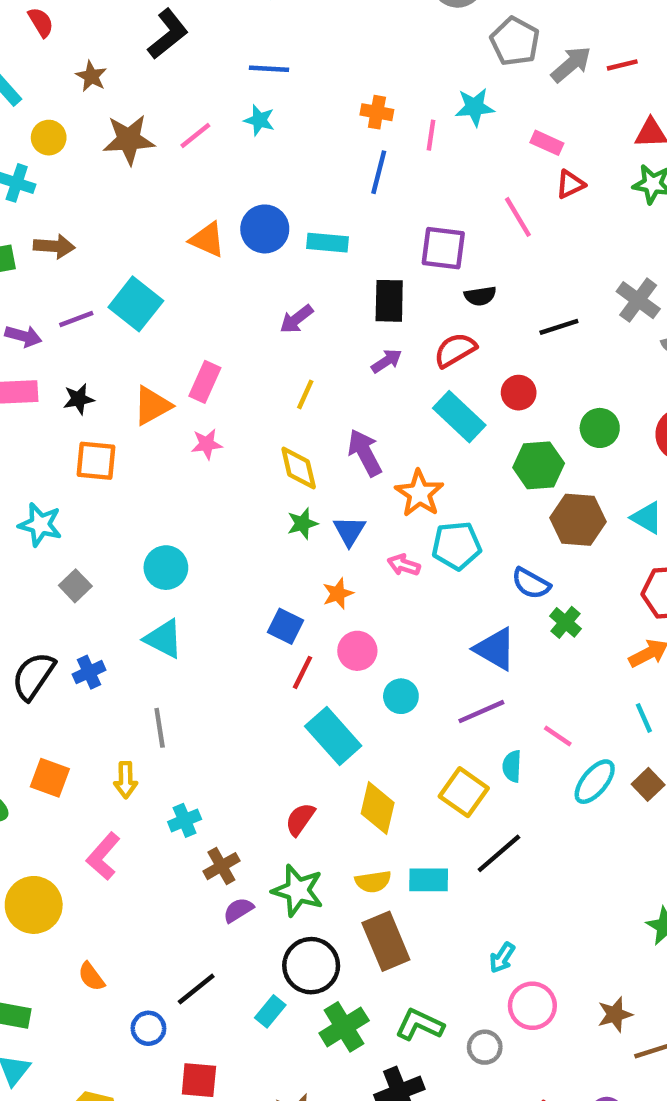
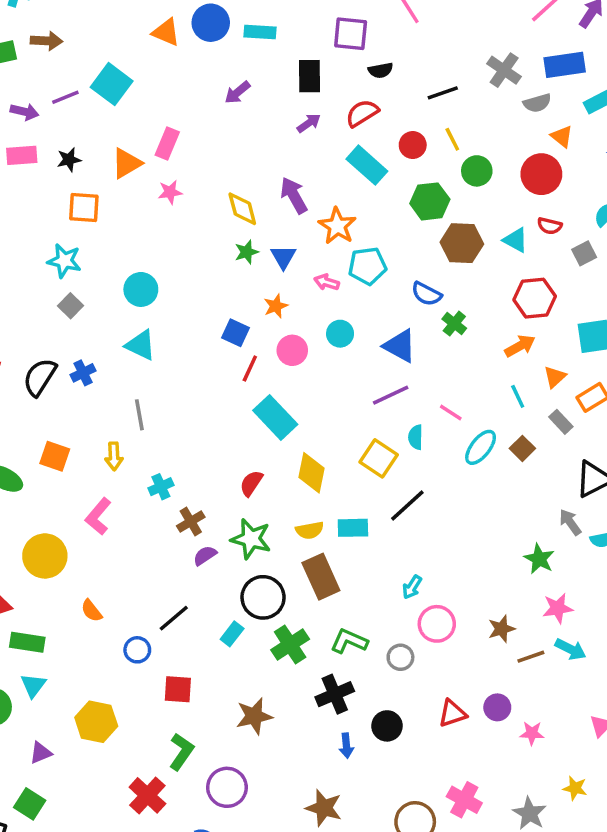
yellow line: (305, 394) -> (452, 139), moved, turned -50
cyan star: (40, 525) -> (64, 261), moved
cyan circle: (401, 696) -> (340, 334), moved

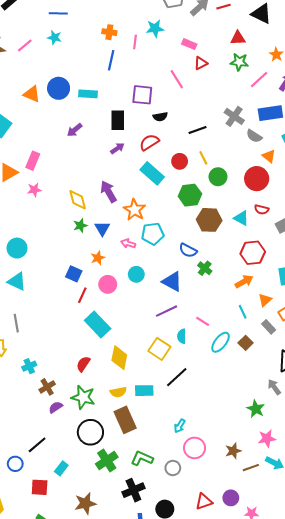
gray semicircle: (537, 103) -> (254, 136), turned 49
cyan rectangle: (232, 634) -> (61, 468), moved

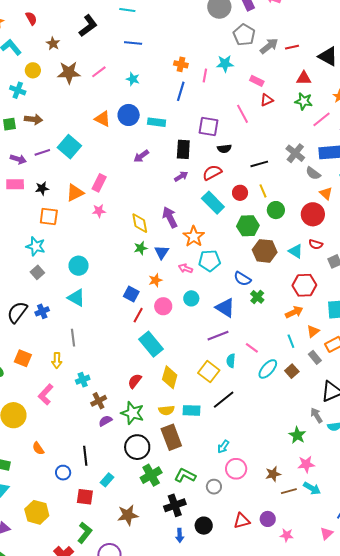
cyan star: (54, 37) -> (133, 79), moved
black line: (37, 445) -> (85, 456), turned -60

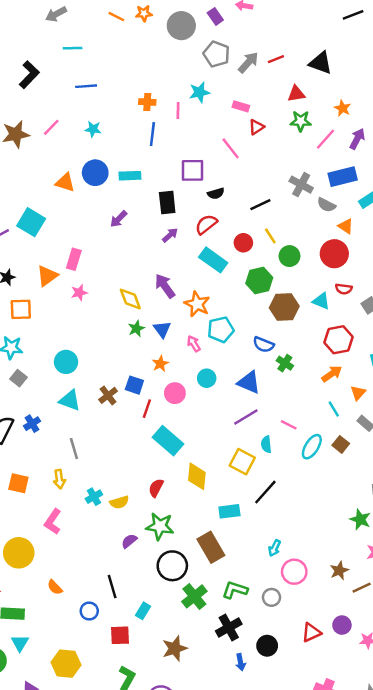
pink arrow: (185, 268) -> (194, 344), turned 48
brown cross: (99, 401) -> (108, 395), moved
yellow semicircle: (166, 410) -> (119, 502), moved

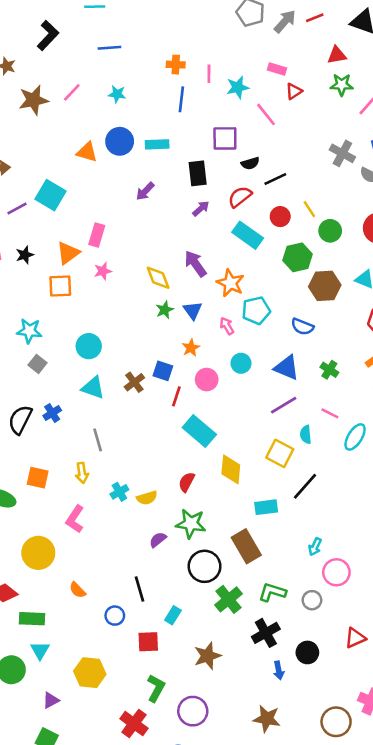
cyan star: (199, 92) -> (238, 87), moved
black line: (260, 205) -> (275, 179), moved
orange square: (21, 309) -> (60, 286), moved
green cross: (285, 363) -> (329, 370), moved

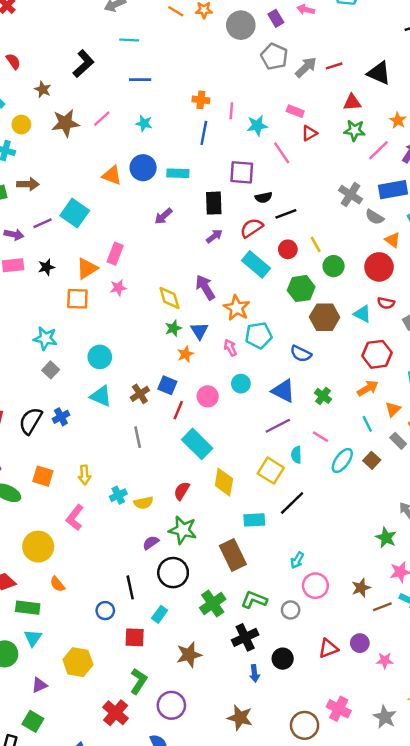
orange star: (191, 348) -> (185, 354), moved
gray line: (98, 440) -> (138, 437), moved
black circle: (205, 566) -> (173, 573), moved
orange semicircle: (78, 590) -> (57, 584), moved

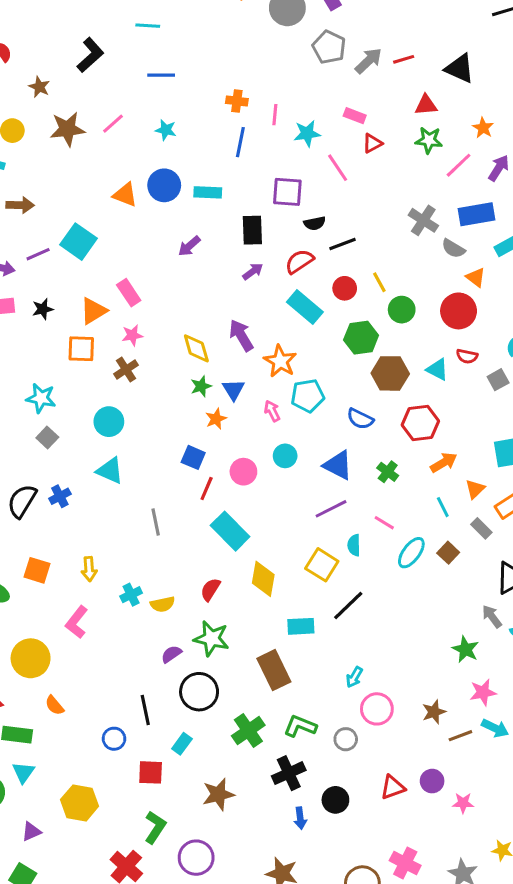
pink rectangle: (115, 254) -> (129, 293), turned -55
red hexagon: (377, 354) -> (420, 423), moved
brown cross: (140, 394) -> (126, 370), moved

